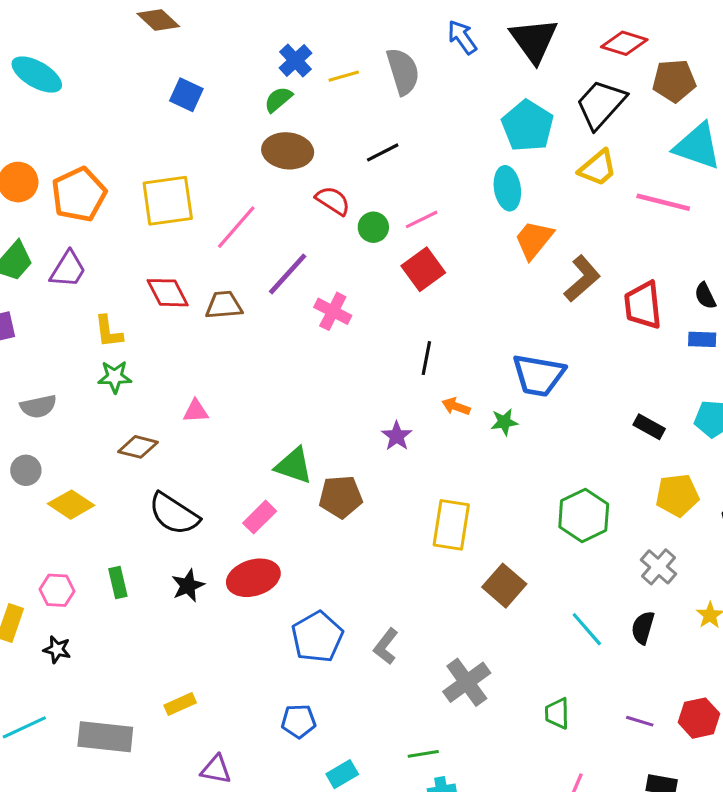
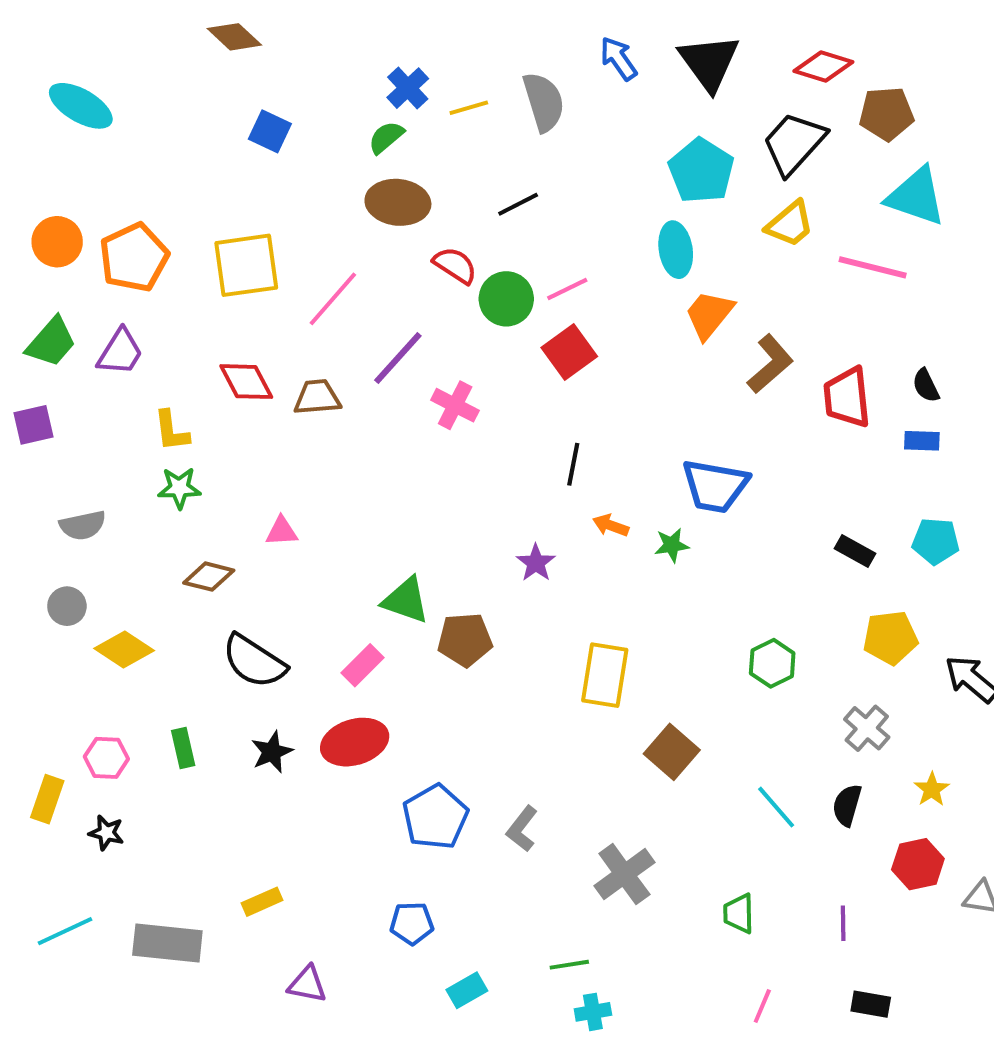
green circle: (373, 227) -> (506, 299), size x1.4
green hexagon: (584, 515) -> (772, 663), size x0.7
red hexagon: (699, 718) -> (918, 864), moved
purple line: (640, 721) -> (843, 923), turned 72

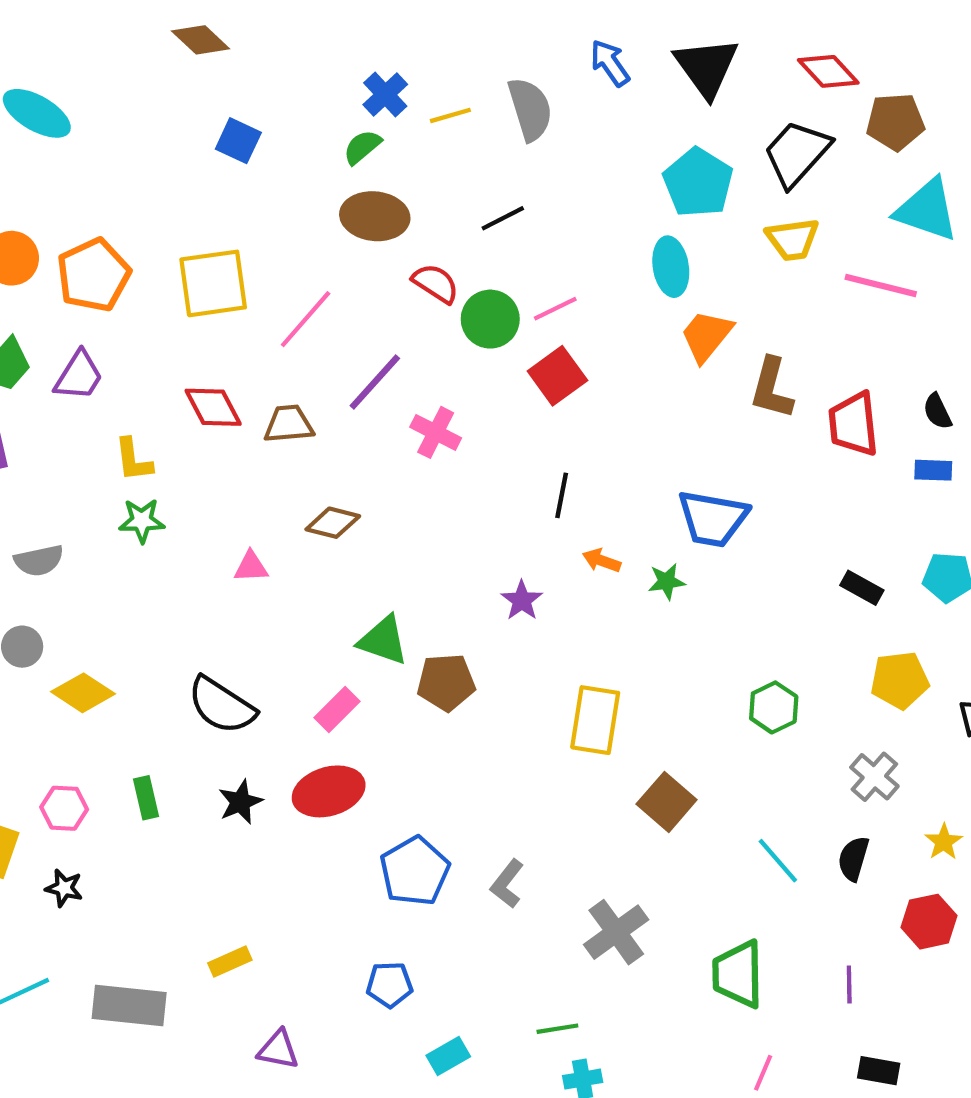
red diamond: (823, 66) -> (828, 71), turned 30
yellow trapezoid: (790, 224) -> (793, 239), turned 32
brown L-shape: (770, 364) -> (772, 388), turned 146
brown diamond: (209, 577) -> (333, 523), moved
green trapezoid: (739, 913) -> (738, 974), size x1.6

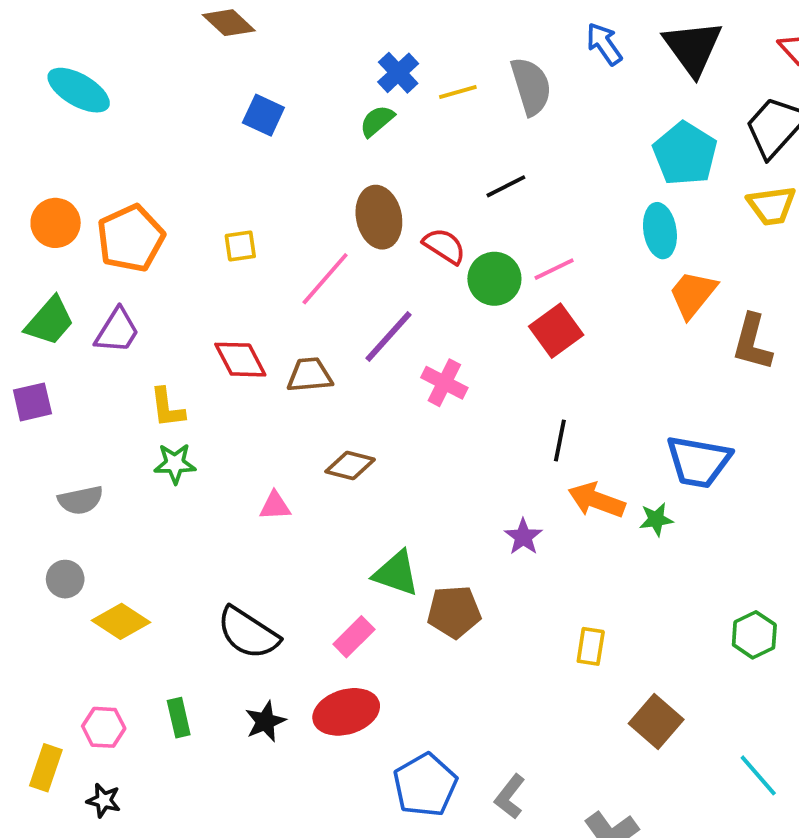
brown ellipse: (375, 216) -> (379, 217), moved, turned 72
yellow square: (213, 283) -> (240, 246), size x0.5
orange arrow: (602, 561) -> (596, 500), size x1.6
yellow rectangle: (595, 720) -> (591, 646), size x0.6

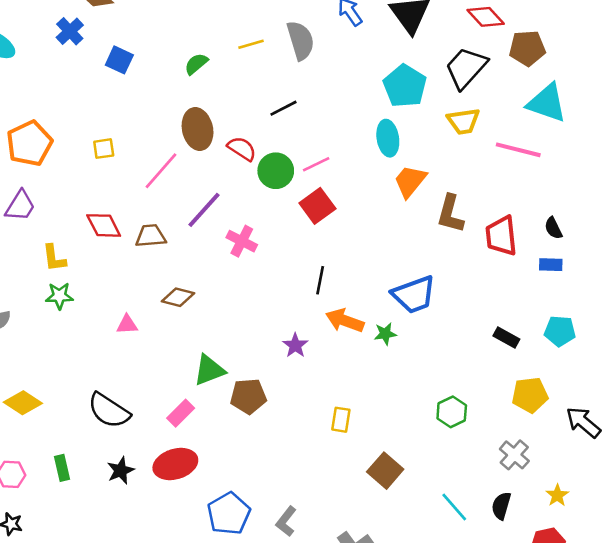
blue cross: (398, 73) -> (70, 31), moved
blue trapezoid: (698, 462) -> (414, 295), turned -30
green triangle: (396, 573) -> (209, 370), turned -40

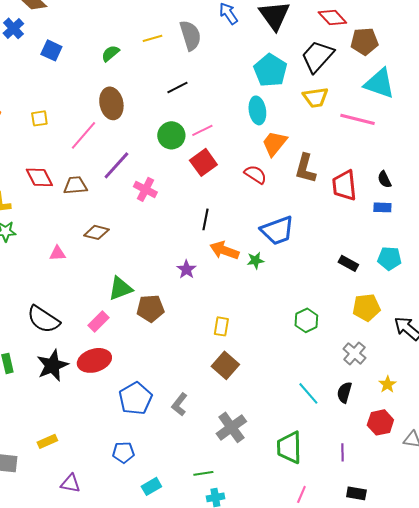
red semicircle: (242, 149) -> (255, 174), moved
black star: (121, 471) -> (52, 365), size x1.5
brown square: (385, 471) -> (225, 365), moved

